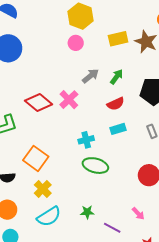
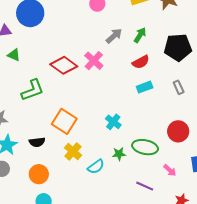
cyan cross: (86, 140) -> (113, 122), moved, turned -35
green ellipse: (95, 166) -> (145, 147), moved
green star: (87, 212) -> (119, 154), moved
cyan semicircle: (49, 216) -> (96, 167), moved, size x0.7

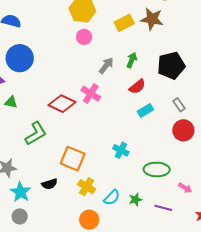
red circle: (178, 131) -> (183, 130), moved
green star: (119, 154) -> (135, 200), moved
orange circle: (39, 174) -> (89, 220), moved

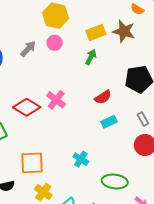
green arrow: (132, 60) -> (91, 57), moved
gray arrow: (106, 66) -> (28, 49), moved
orange square: (73, 159) -> (32, 163), turned -30

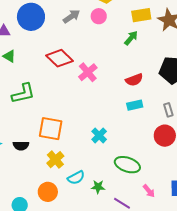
red diamond: (27, 107) -> (60, 58), moved

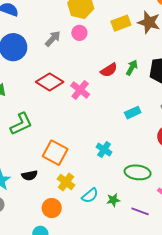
green arrow: (131, 38) -> (132, 68), moved
red semicircle: (134, 80) -> (109, 70), moved
orange square: (51, 129) -> (55, 153), turned 30
orange circle: (48, 192) -> (52, 208), moved

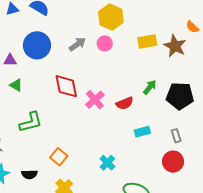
red semicircle: (109, 70) -> (125, 103), moved
red diamond: (50, 82) -> (66, 86), turned 36
orange square: (55, 153) -> (59, 157), size x0.7

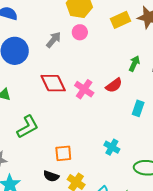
cyan rectangle: (142, 132) -> (138, 108), turned -42
orange square: (59, 157) -> (63, 153), turned -30
black semicircle: (29, 174) -> (51, 176), moved, turned 35

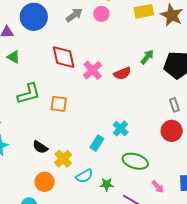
cyan rectangle: (138, 108) -> (97, 143), moved
cyan cross: (112, 147) -> (121, 128), moved
orange square: (63, 153) -> (59, 104), moved

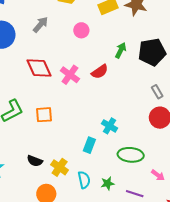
pink circle: (101, 14) -> (81, 30), moved
cyan semicircle: (84, 176) -> (84, 180), turned -60

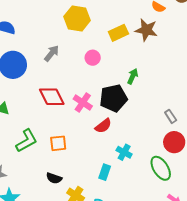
black pentagon: (152, 52) -> (113, 98), moved
red semicircle: (100, 72) -> (103, 126), moved
green ellipse: (131, 155) -> (161, 168), moved, turned 55
black semicircle: (35, 161) -> (54, 178), moved

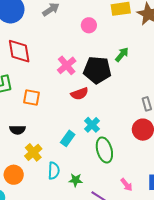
red diamond: (52, 97) -> (19, 51), moved
green ellipse: (161, 168) -> (104, 150), moved
black semicircle: (54, 178) -> (17, 130), turned -35

